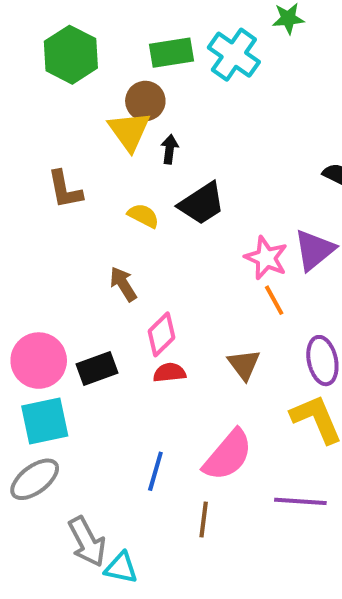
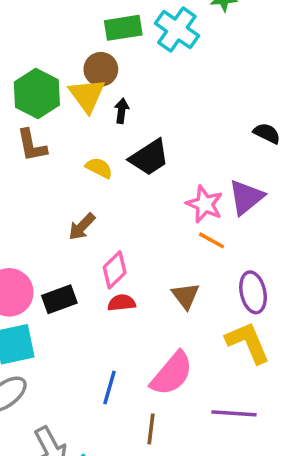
green hexagon: (71, 55) -> (37, 93), moved
brown arrow: (123, 284) -> (82, 227), turned -104
orange line: (274, 300) -> (212, 240), turned -32

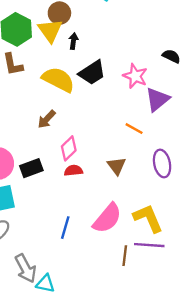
yellow semicircle: (99, 168) -> (58, 80), size x1.8
pink star: (205, 204) -> (135, 76), moved
yellow L-shape: (248, 342) -> (148, 218), moved
brown line: (151, 429) -> (125, 256), moved

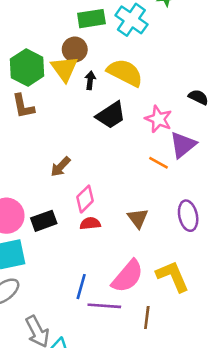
yellow semicircle: (58, 80) -> (125, 73), moved
orange line: (134, 129) -> (158, 163), moved
purple line: (149, 245) -> (104, 306), moved

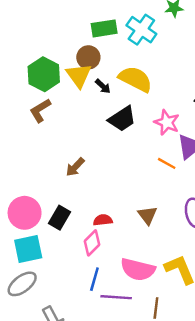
black arrow: (90, 80) -> (103, 86), turned 126
brown L-shape: (23, 106) -> (40, 110), turned 70
pink diamond: (85, 199) -> (92, 243), moved
black rectangle: (44, 221) -> (59, 218), turned -40
pink semicircle: (128, 276) -> (138, 269), turned 64

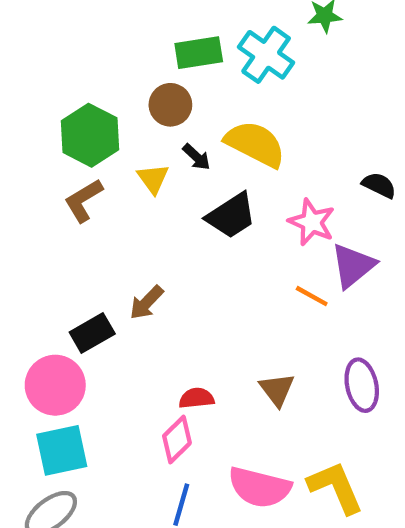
yellow triangle: (79, 75) -> (153, 179), moved, size x0.7
black rectangle: (59, 218) -> (92, 333), moved, turned 30

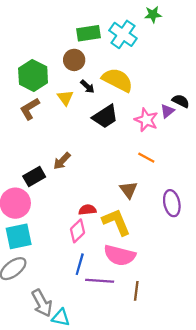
purple triangle: (353, 266) -> (167, 111), moved, size x0.6
brown triangle: (277, 390) -> (129, 190), moved
yellow L-shape: (336, 487) -> (116, 222), moved

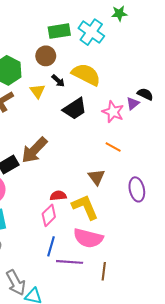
brown arrow: (62, 161) -> (34, 150), size x1.6

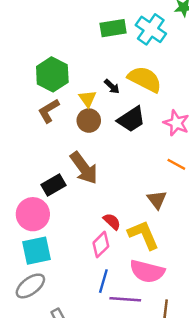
brown circle: (46, 56) -> (89, 121), moved
brown arrow: (34, 150) -> (84, 168), turned -80
red semicircle: (58, 196) -> (112, 221), turned 49

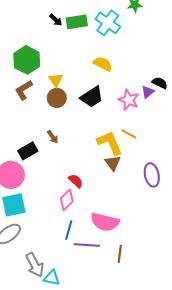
yellow semicircle: (145, 79) -> (103, 64), size x0.7
black arrow: (112, 86) -> (56, 20), moved
brown arrow: (84, 168) -> (53, 137), size x0.5
yellow L-shape: (143, 235) -> (110, 143), moved

